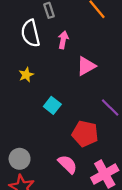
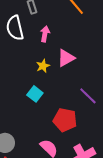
yellow star: (26, 75) -> (43, 66), moved

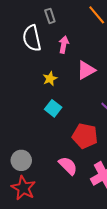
yellow star: (43, 66) -> (50, 79), moved

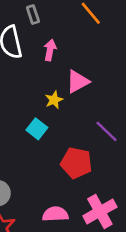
yellow star: (50, 79) -> (54, 100), moved
pink semicircle: (68, 166) -> (55, 214), moved, turned -48

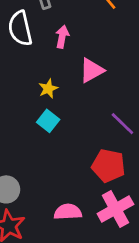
yellow star: (54, 100) -> (48, 89), moved
red pentagon: (76, 163) -> (108, 166), moved

